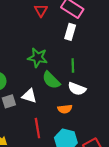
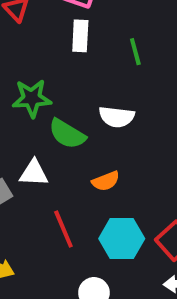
green line: (73, 65) -> (135, 52), moved
white semicircle: (77, 89) -> (117, 117), moved

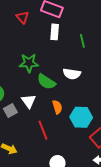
white triangle: (34, 173) -> (29, 101), turned 49
orange semicircle: (106, 181) -> (57, 107), moved, turned -88
cyan hexagon: (122, 239) -> (81, 117), moved

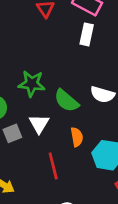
green star: (29, 63) -> (32, 84), moved

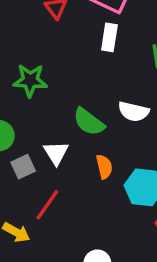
green star: (32, 84) -> (30, 80), moved
red line: (53, 166) -> (47, 205), moved, turned 52

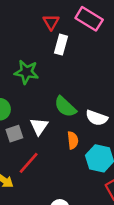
white rectangle: (109, 37) -> (61, 45), moved
white semicircle: (134, 112) -> (97, 118), moved

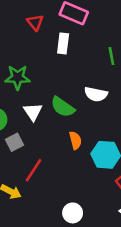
white rectangle: (61, 45) -> (63, 43), moved
white semicircle: (97, 118) -> (96, 94), moved
white triangle: (39, 126) -> (33, 112), moved

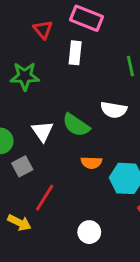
green star: (18, 77) -> (25, 76), moved
orange semicircle: (75, 140) -> (91, 163), turned 108
white circle: (73, 213) -> (89, 232), moved

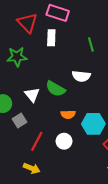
red triangle: (43, 29) -> (27, 23), size x1.5
yellow arrow: (19, 223) -> (32, 168), moved
white circle: (89, 232) -> (64, 141), moved

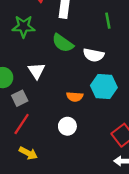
green semicircle: (55, 89) -> (63, 43), moved
cyan hexagon: (93, 124) -> (104, 86), moved
red line: (37, 141) -> (22, 124), moved

